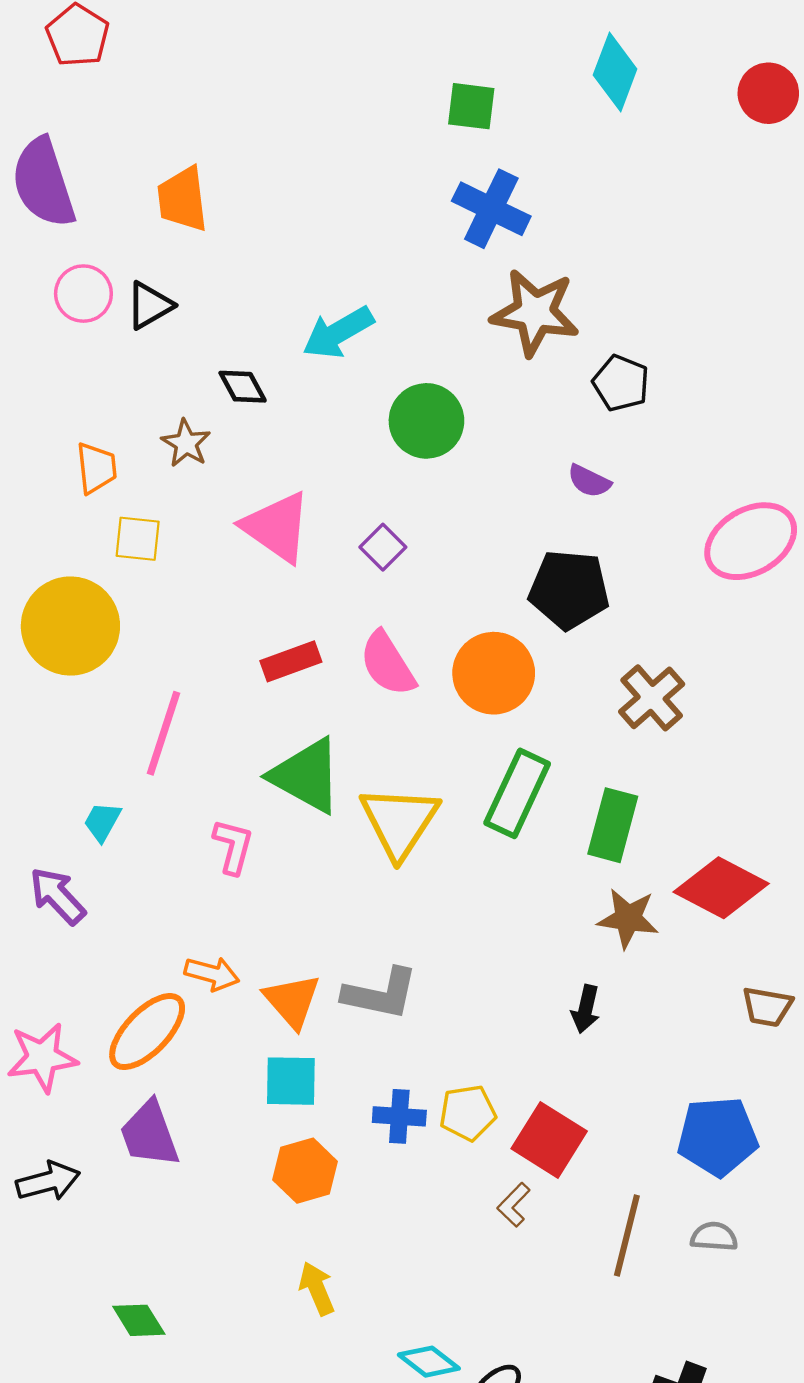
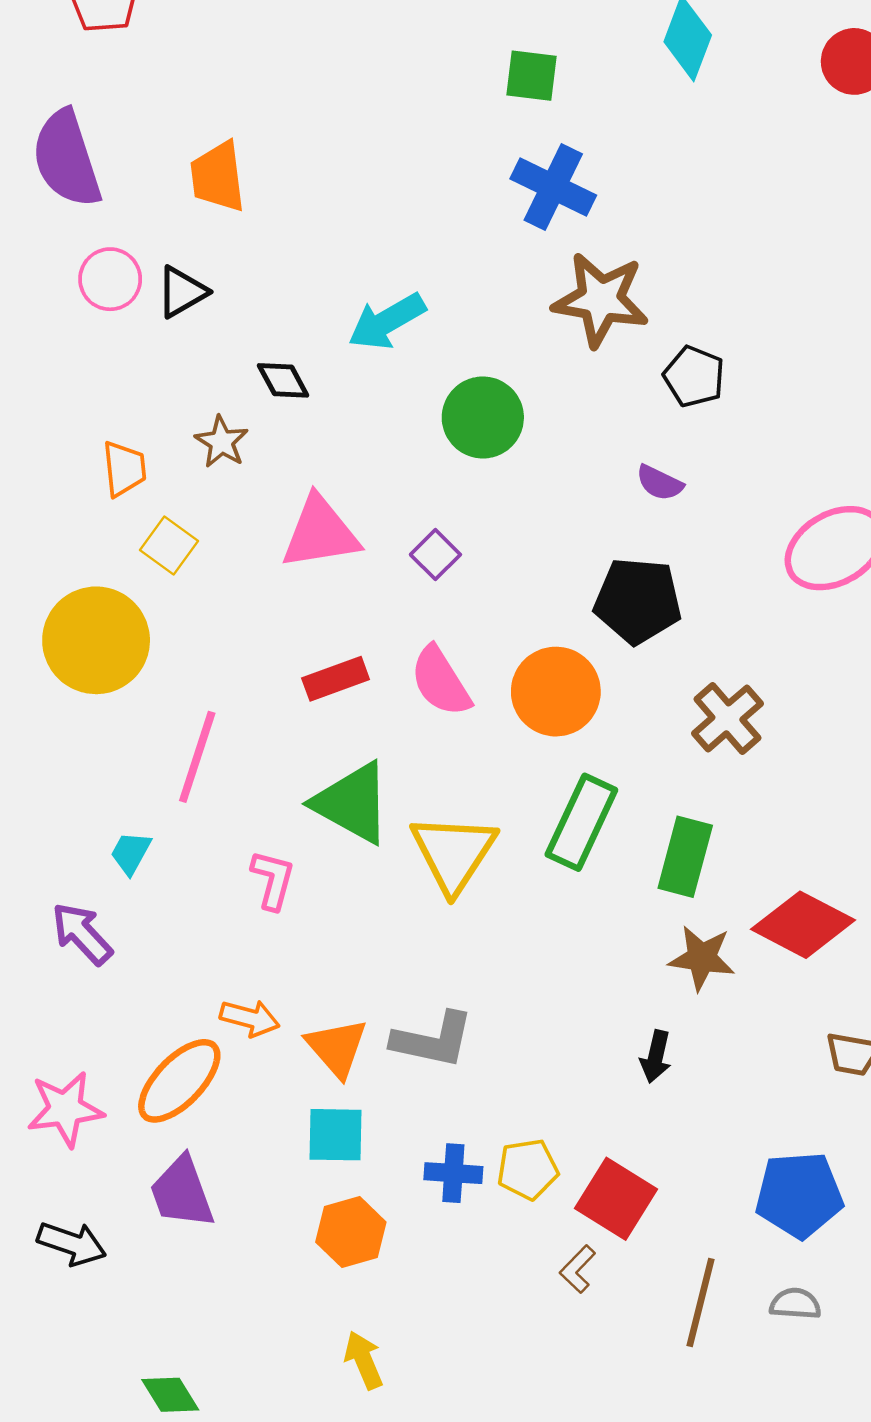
pink triangle: (277, 527) -> (320, 533), turned -44
yellow square: (138, 539) -> (169, 546), turned 30
black arrow: (48, 1181) -> (72, 1244), turned 34

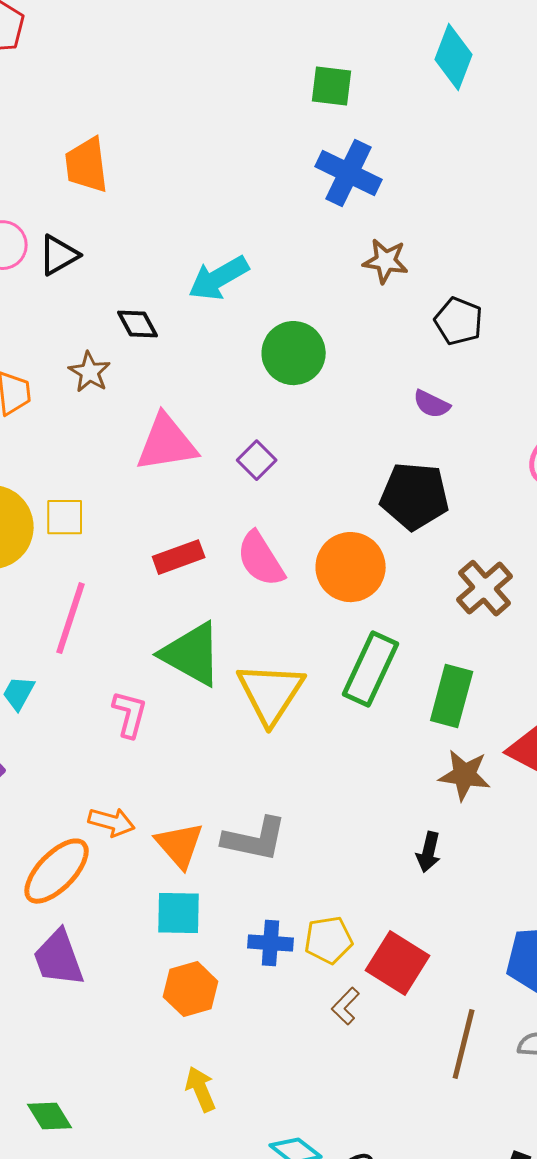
brown star: (601, 300) -> (386, 261), size x0.6
yellow square: (169, 546) -> (65, 517), moved, turned -36
brown L-shape: (578, 1269) -> (346, 1006), moved

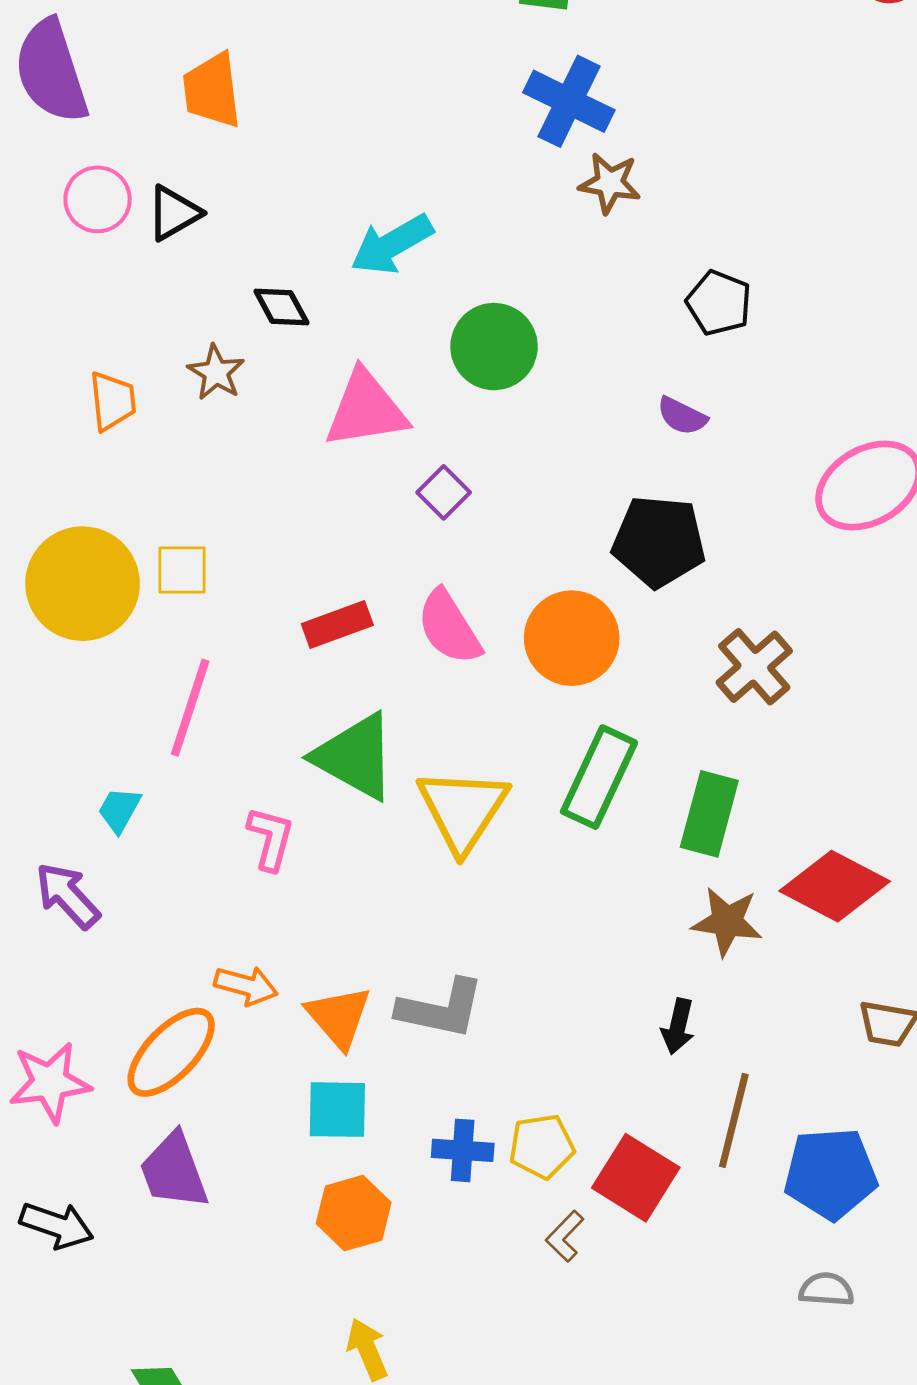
brown star: (386, 261) -> (610, 183), moved
pink triangle: (167, 443) -> (366, 409), moved
brown line: (464, 1044) -> (734, 1120), moved

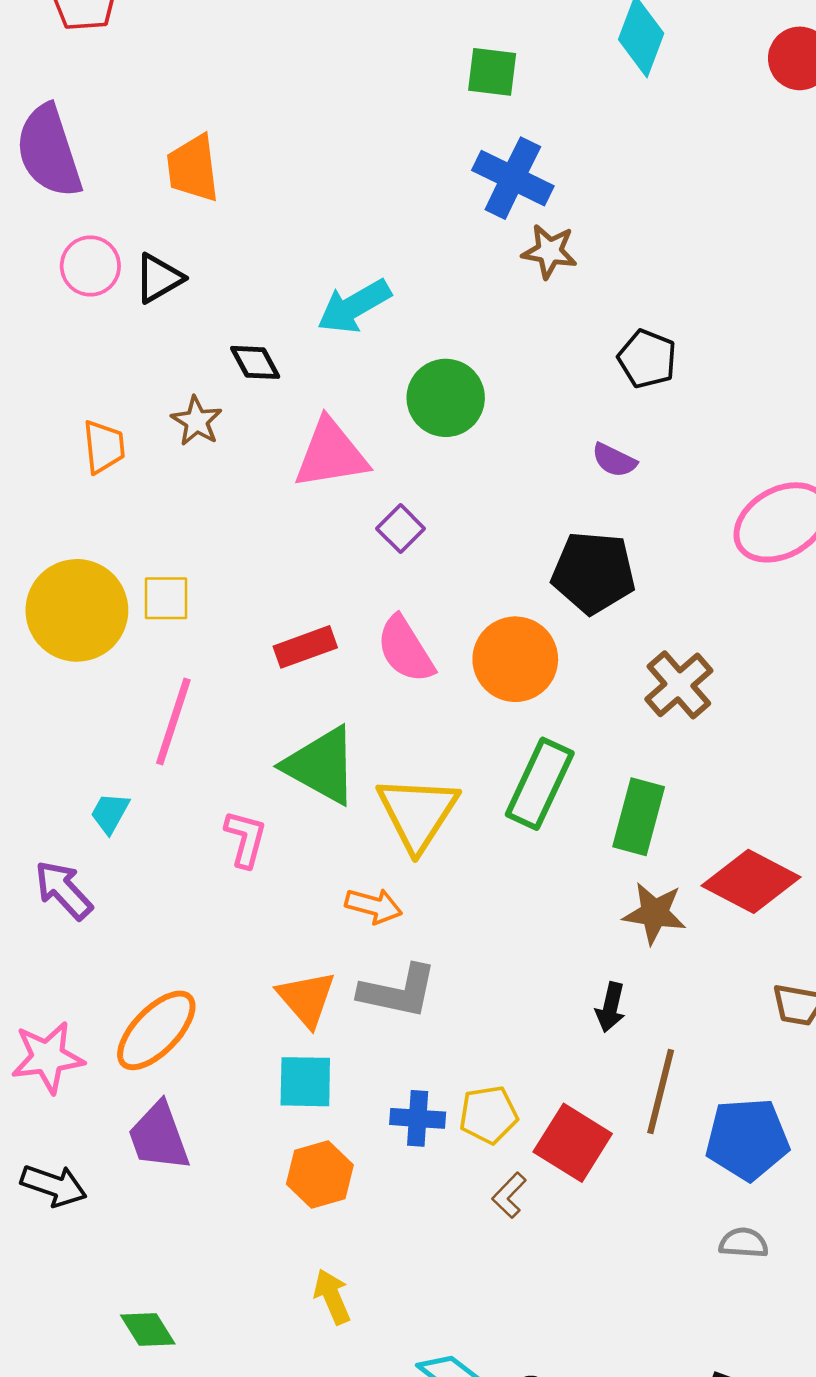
orange arrow: (246, 986) -> (374, 906), moved

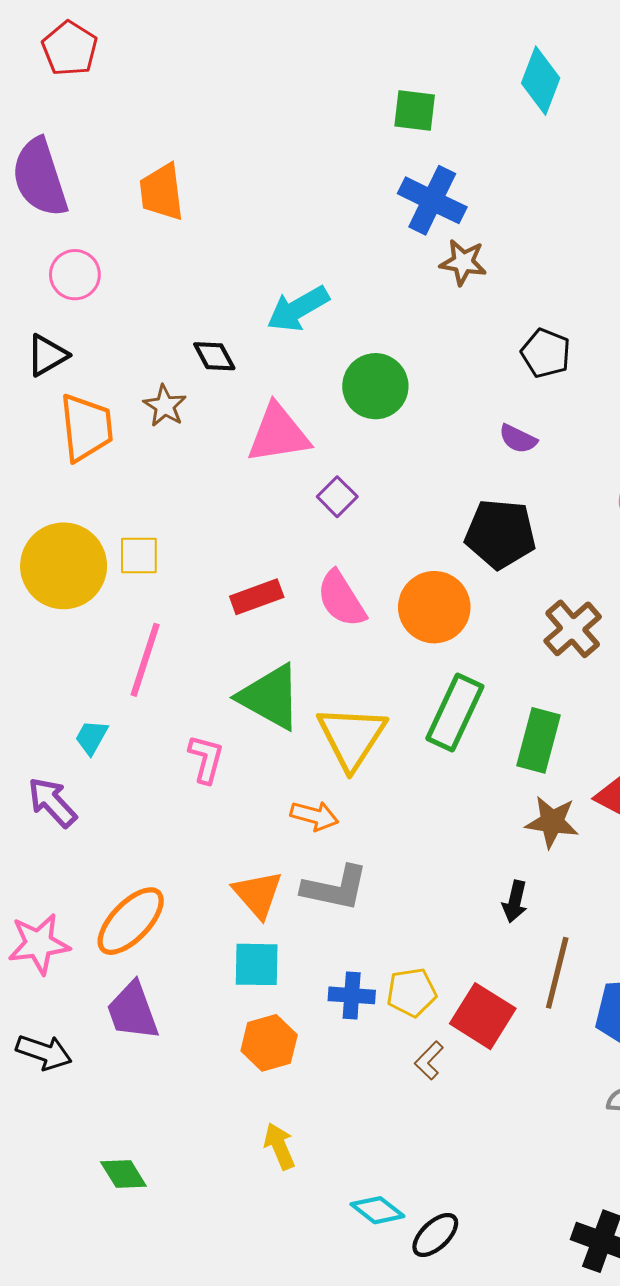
black triangle: (159, 278) -> (47, 355), moved
orange trapezoid: (104, 447) -> (86, 427), size x1.5

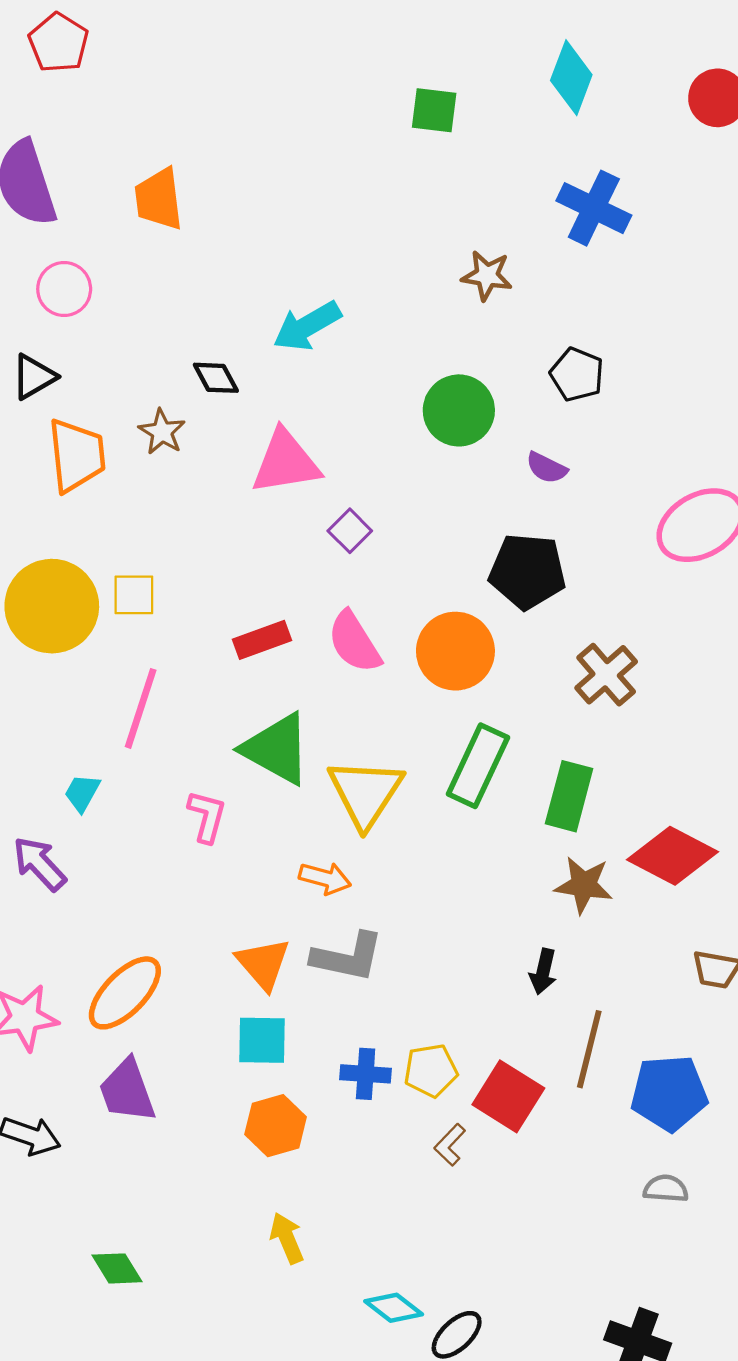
blue cross: (432, 200) -> (594, 208), moved
green circle: (375, 386) -> (459, 410), moved

